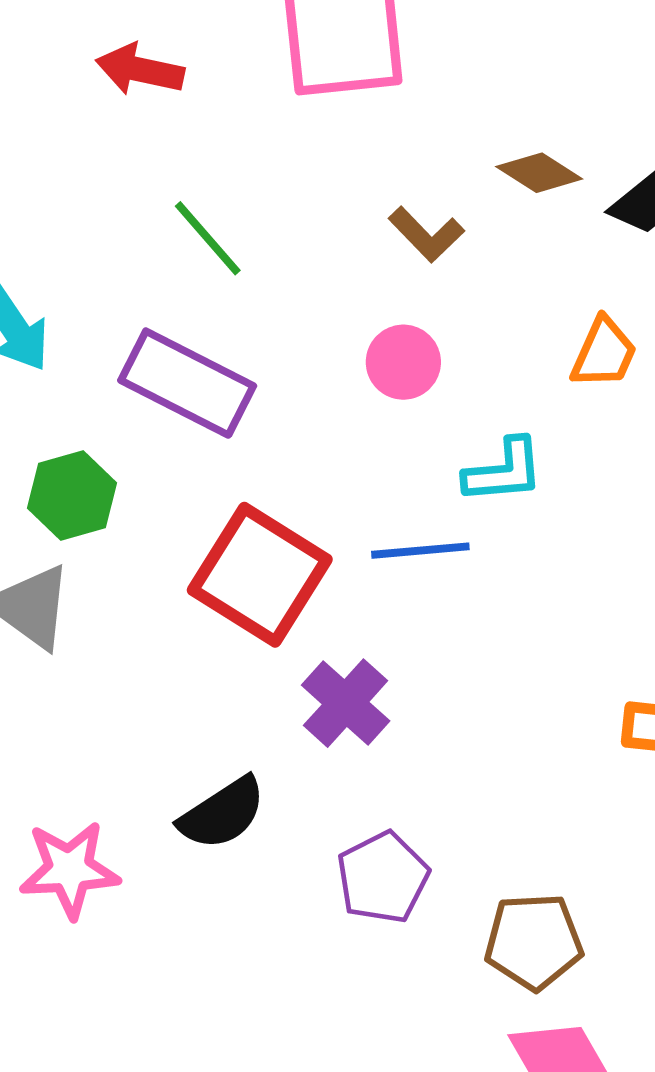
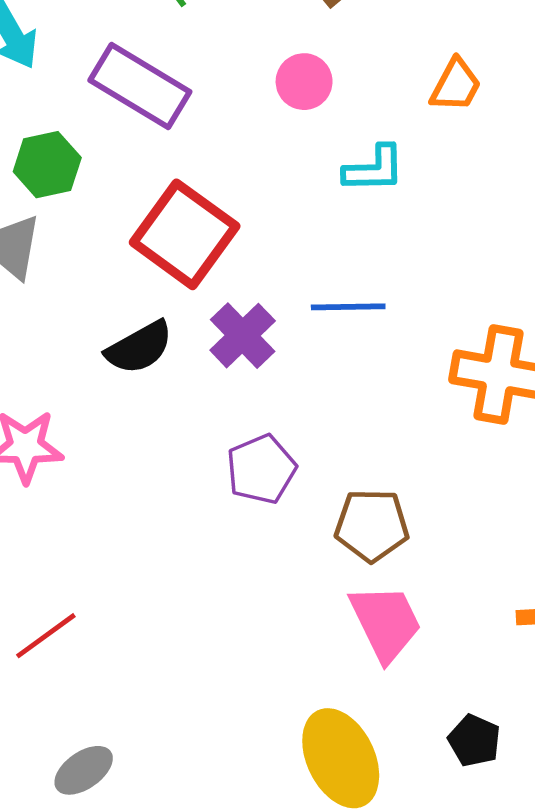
blue line: (420, 551) -> (348, 307), moved
black semicircle: (222, 813) -> (139, 348), moved

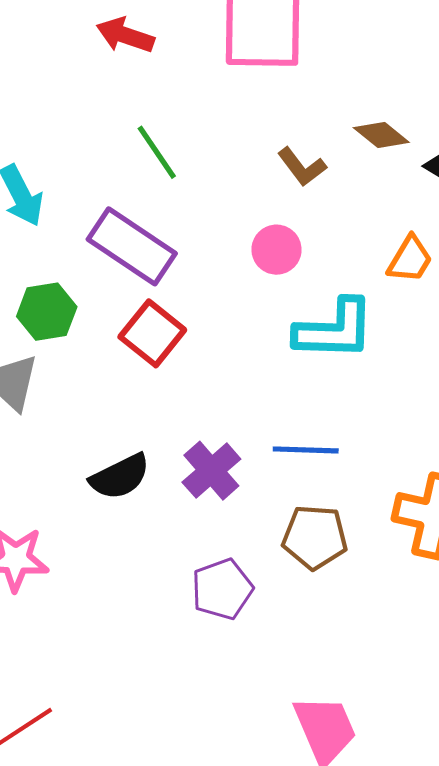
cyan L-shape: (374, 169) -> (334, 330), size x1.5
red square: (185, 234) -> (152, 333), moved, size x0.7
brown pentagon: (372, 525) -> (315, 537), moved

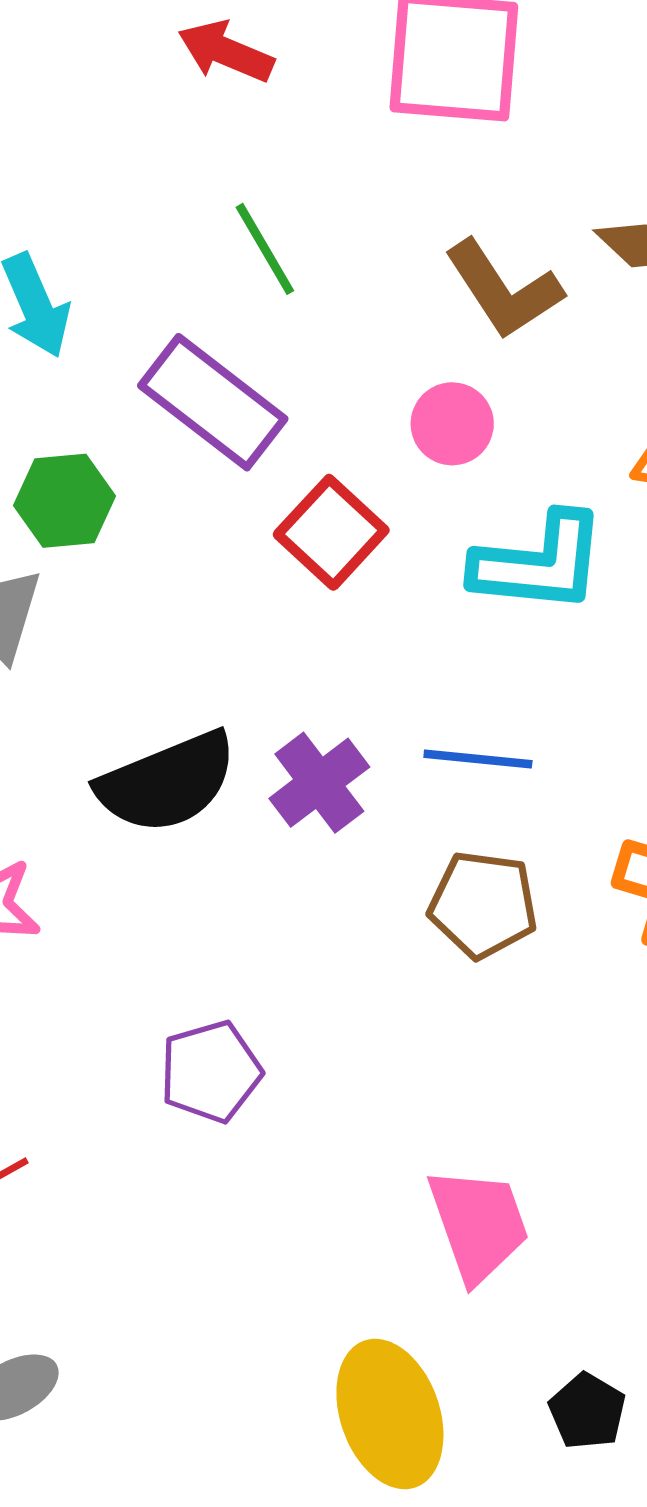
brown L-shape: (302, 167) -> (504, 290), size x1.5
red square: (152, 333) -> (331, 532), moved
black semicircle: (120, 477) -> (167, 782), size x1.4
purple pentagon: (222, 589) -> (211, 1072), moved

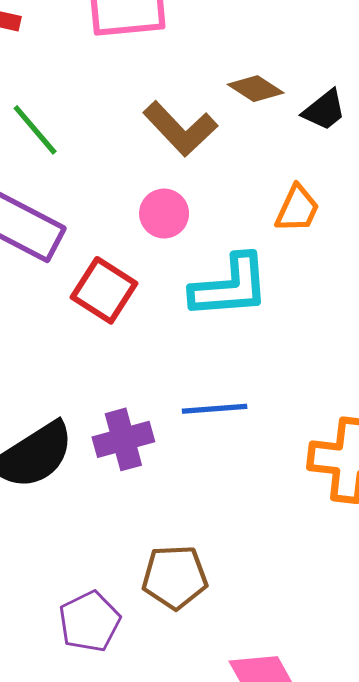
purple cross: (319, 783) -> (123, 439), turned 32
brown pentagon: (483, 905) -> (175, 577), moved

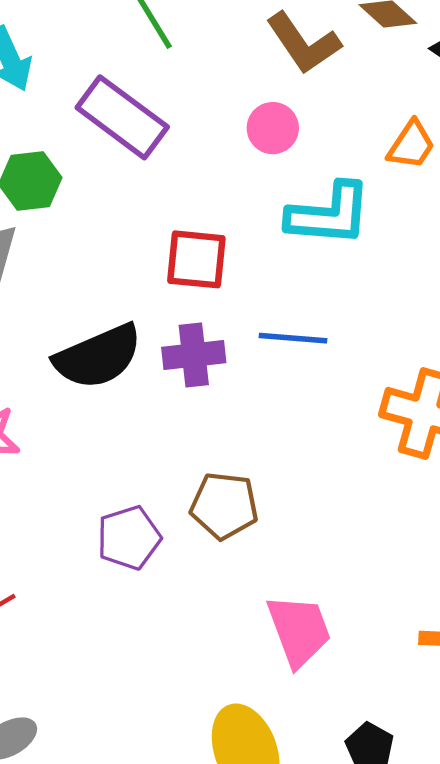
red square: (104, 290) -> (196, 259), moved, turned -36

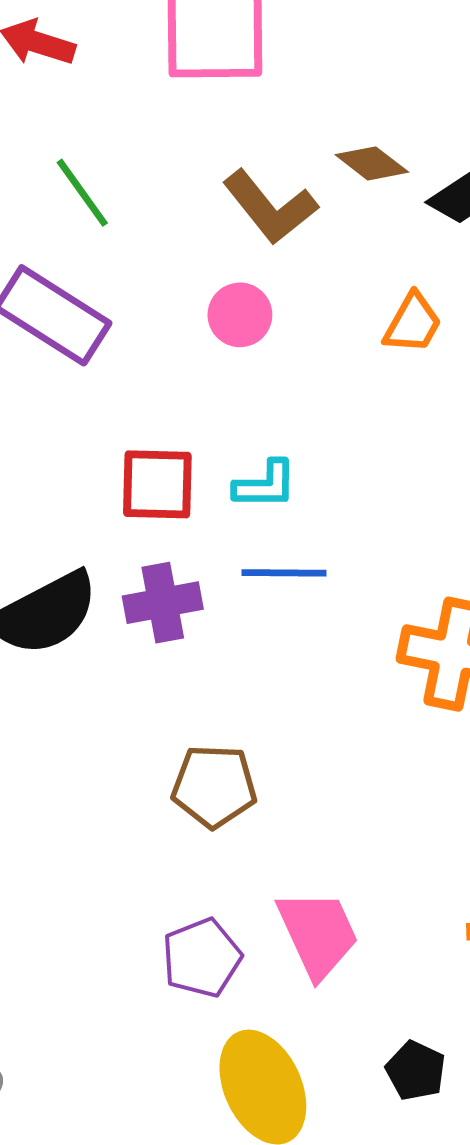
cyan L-shape: (329, 214) -> (265, 485), moved, size x0.6
purple pentagon: (129, 538) -> (202, 958), moved

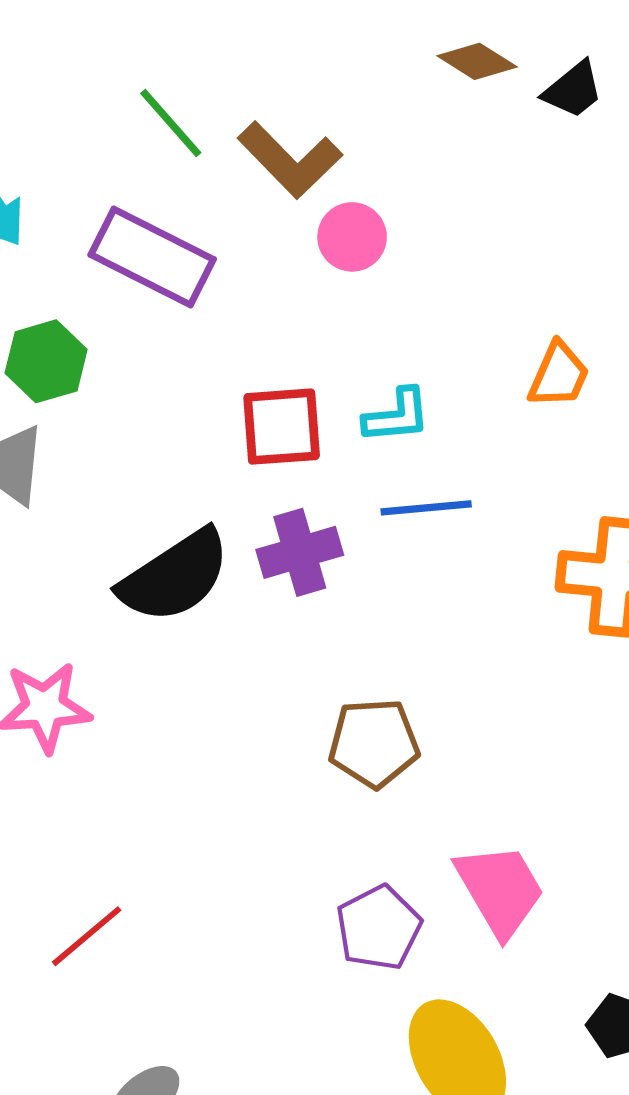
brown L-shape: (270, 207) -> (290, 160), moved
orange trapezoid: (413, 323) -> (559, 375), moved

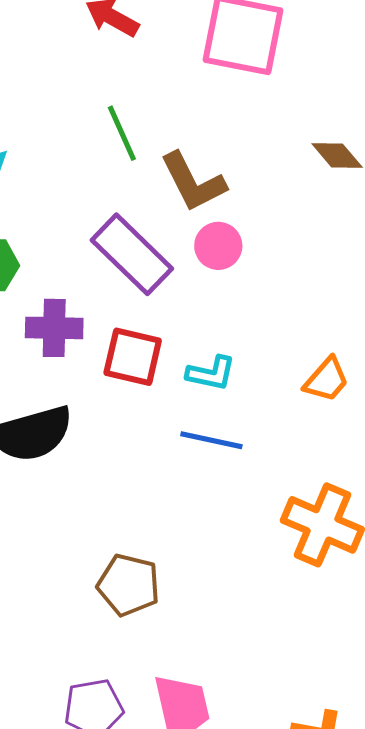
purple rectangle: (152, 257) -> (132, 254), moved
purple cross: (300, 552) -> (54, 328), moved

